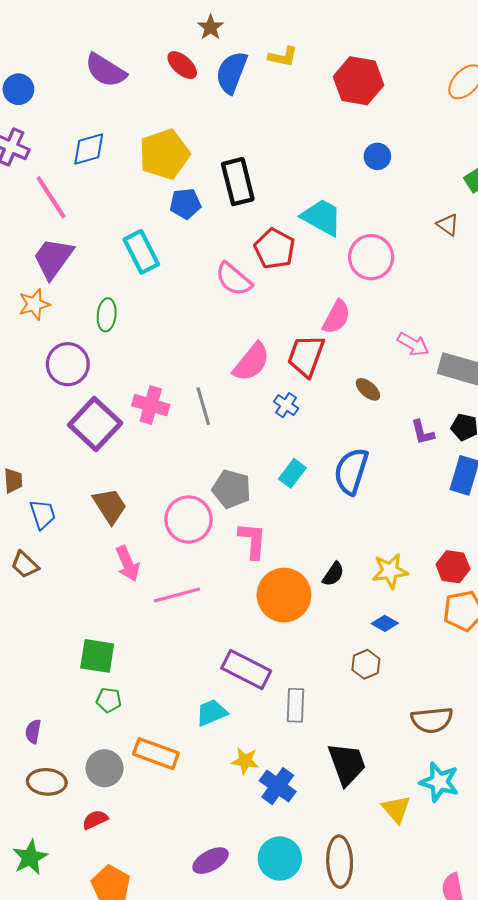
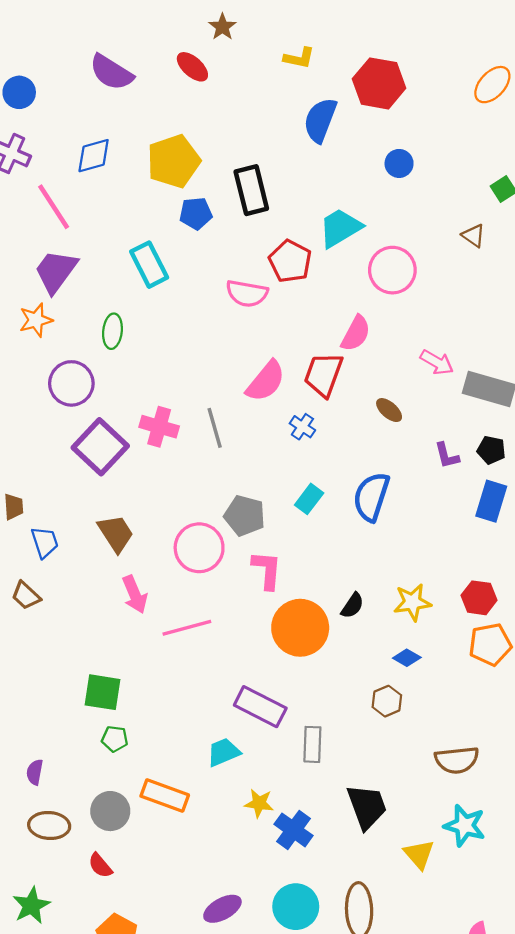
blue semicircle: (232, 72) -> (320, 120), moved
cyan trapezoid: (322, 217) -> (340, 228), turned -60
pink semicircle: (234, 279) -> (247, 293), turned -30
red semicircle: (95, 820) -> (100, 865), turned -105

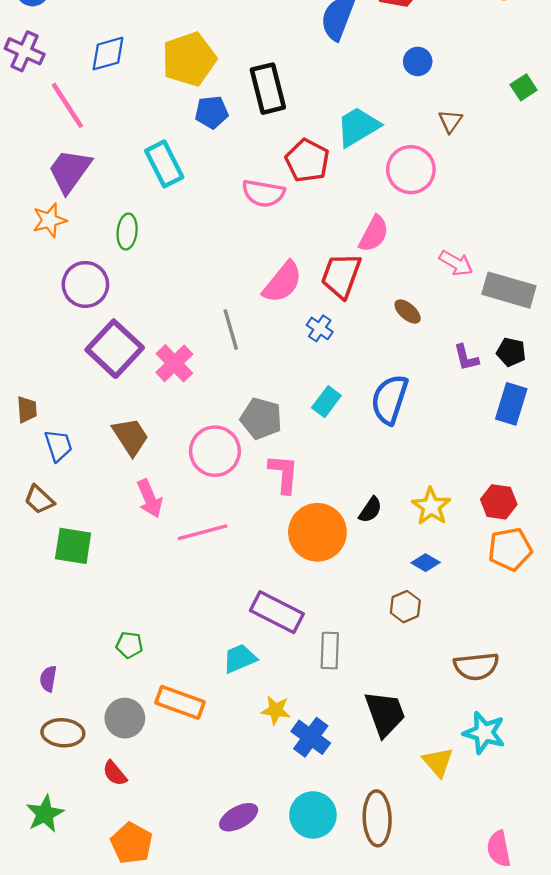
brown triangle: (473, 236) -> (450, 121), moved, turned 30
pink cross: (159, 427) -> (174, 363), moved, turned 30
yellow star: (412, 602) -> (431, 506), turned -30
green square: (102, 692) -> (73, 546), moved

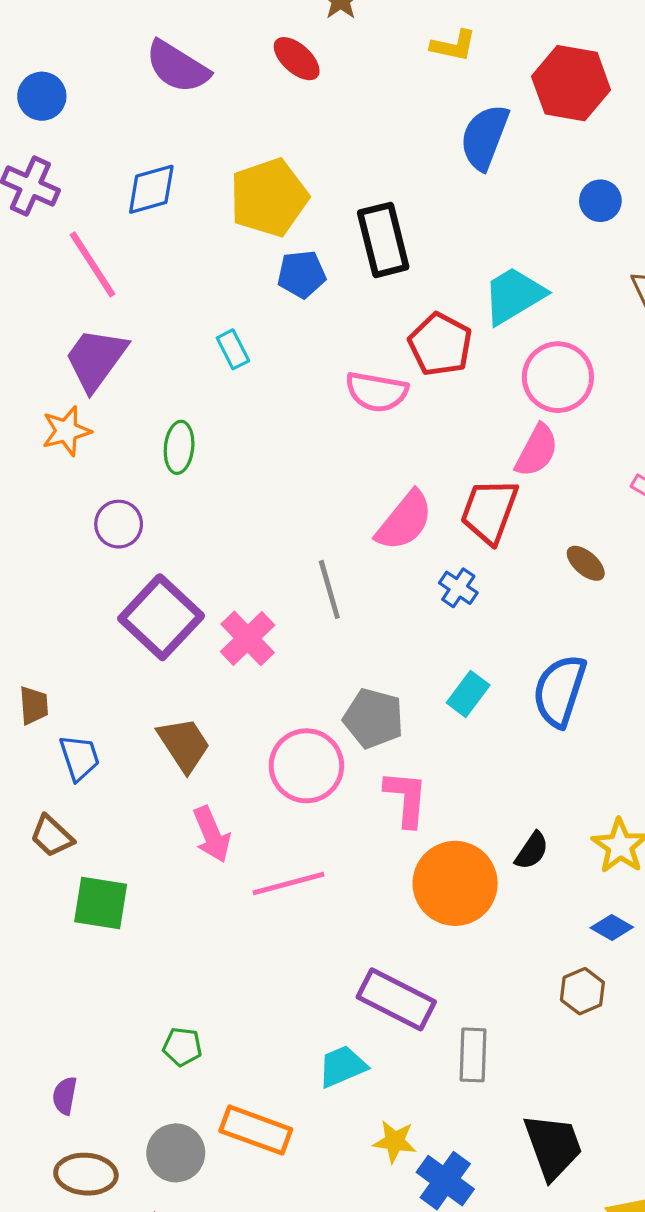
cyan rectangle: (164, 164) -> (233, 349), size x0.6
pink circle: (411, 170) -> (558, 377), moved
purple circle: (85, 284) -> (119, 524), size x0.7

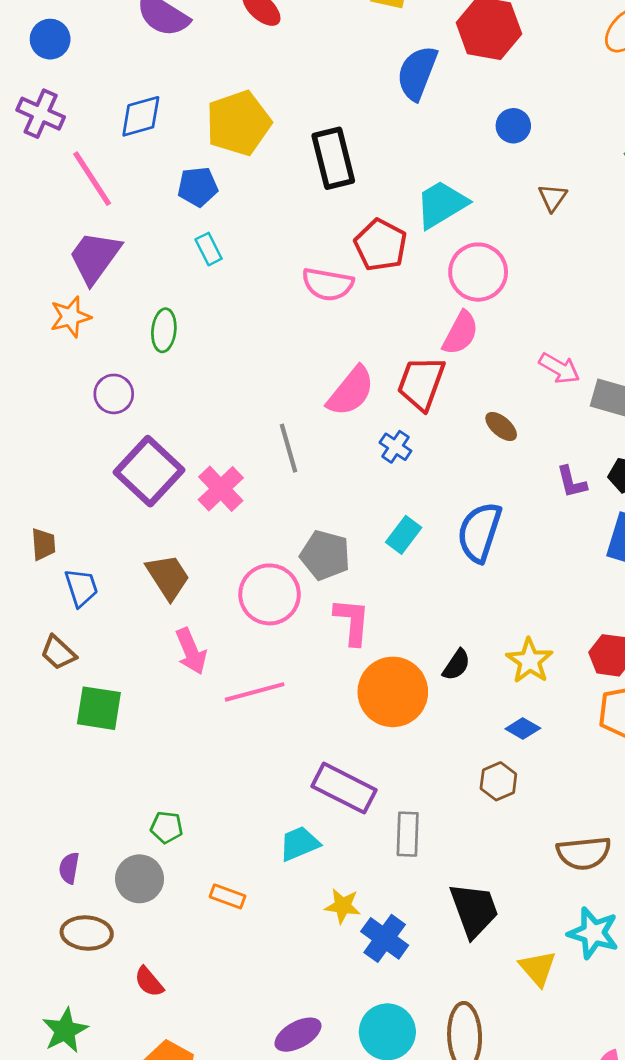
blue pentagon: (302, 274) -> (198, 187), moved
orange rectangle: (256, 1130) -> (228, 896), size x0.6
gray circle: (176, 1153) -> (140, 879), moved

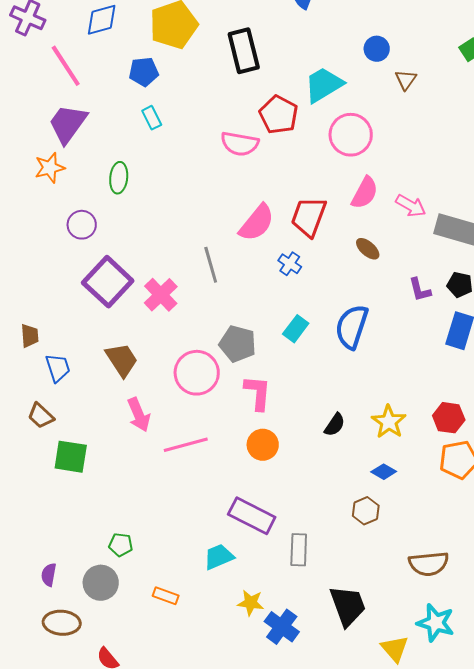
blue circle: (513, 126) -> (377, 49), moved
pink semicircle: (460, 333) -> (365, 193), moved
orange circle: (393, 692) -> (263, 445), moved, size x0.6

